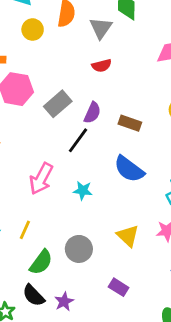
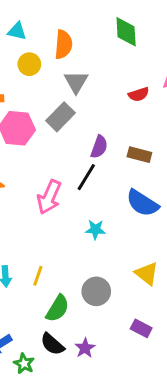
gray triangle: (101, 28) -> (76, 82), moved
red semicircle: (102, 66) -> (139, 94), moved
gray rectangle: (58, 104) -> (61, 117), moved
pink arrow: (41, 179) -> (49, 197), moved

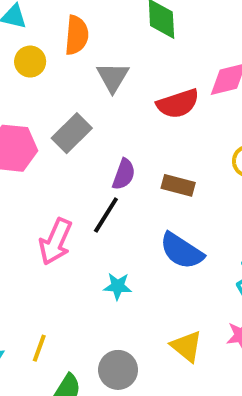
gray triangle: (76, 82) -> (113, 77), moved
red semicircle: (139, 94) -> (178, 104), size x1.5

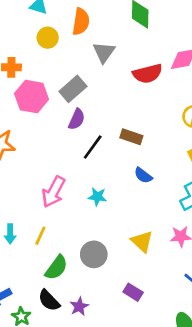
purple semicircle: (124, 174) -> (77, 119), moved
brown rectangle: (178, 185) -> (131, 137), moved
pink arrow: (55, 242) -> (53, 192), moved
blue semicircle: (182, 251) -> (143, 175), size x0.6

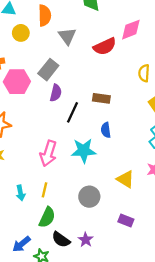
blue semicircle: (143, 175) -> (106, 130), moved, turned 56
cyan star: (97, 197) -> (84, 151), size x1.6
green semicircle: (56, 268) -> (47, 217), moved

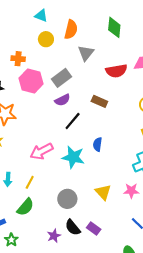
purple semicircle: (56, 93) -> (62, 100), turned 35
brown rectangle: (101, 98) -> (99, 101), moved
pink arrow: (48, 153) -> (42, 151), turned 30
black semicircle: (61, 240) -> (73, 227), moved

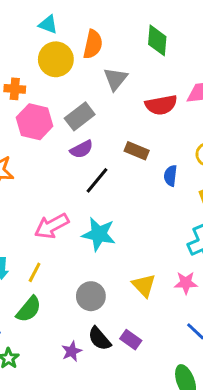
yellow circle: (46, 39) -> (56, 59), size x1.5
blue semicircle: (97, 144) -> (170, 176), moved

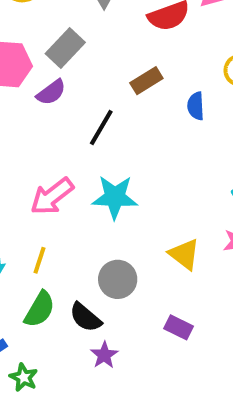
purple semicircle: (82, 149) -> (51, 92), moved
brown rectangle: (137, 151) -> (146, 81), turned -45
black semicircle: (99, 339) -> (85, 317), moved

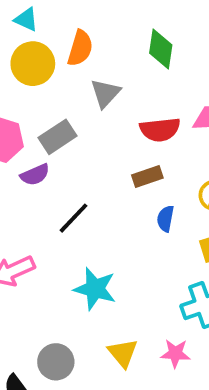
brown rectangle: (146, 81) -> (147, 176), moved
cyan star: (115, 197) -> (95, 289), moved

